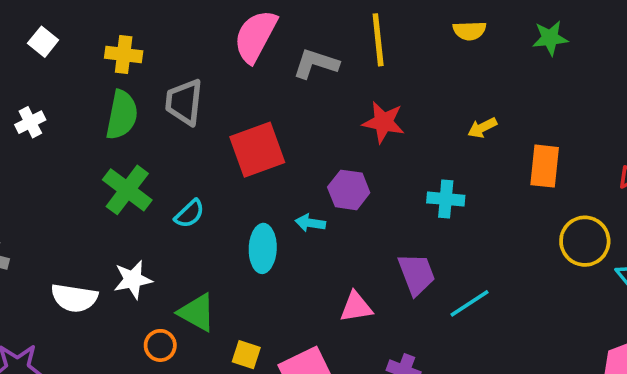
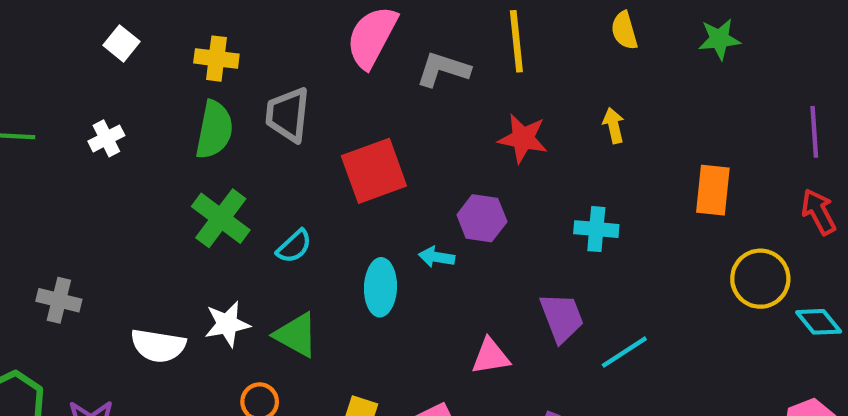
yellow semicircle: (470, 31) -> (624, 30), turned 76
yellow arrow: (482, 128) -> (614, 125), moved, turned 104
green triangle: (197, 313) -> (296, 335), moved

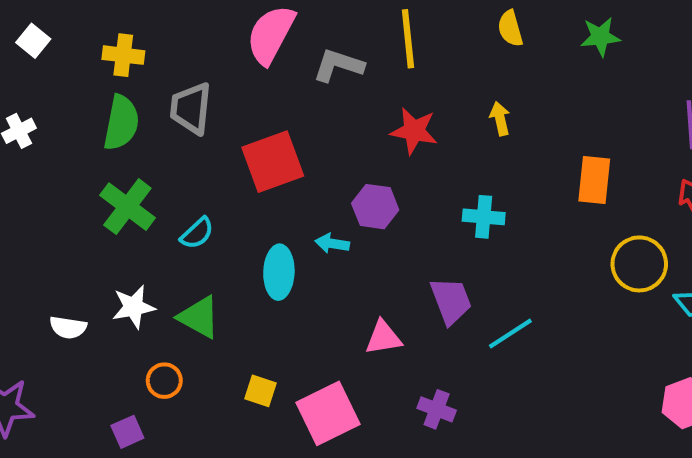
white semicircle: (158, 346) -> (68, 327), size x0.7

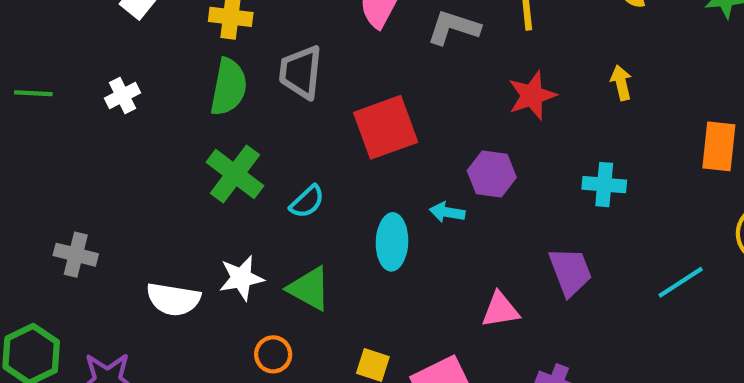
red star: (414, 131) -> (532, 95), turned -30
white semicircle: (68, 327) -> (173, 299), size x1.4
cyan line: (510, 334) -> (681, 282), moved

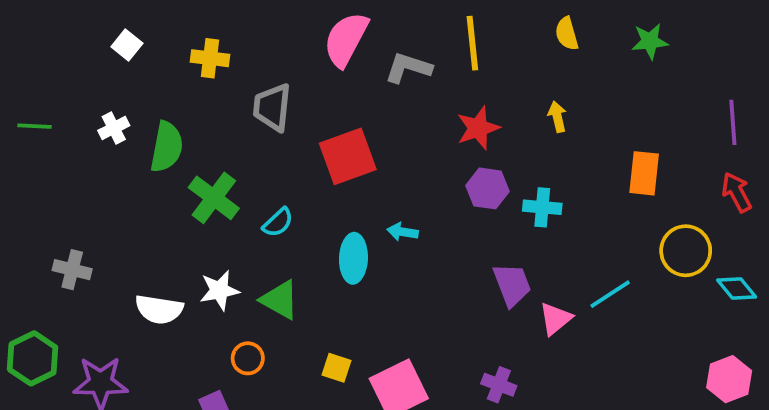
green semicircle: (229, 87) -> (167, 147), moved
purple hexagon: (492, 174) -> (487, 188), moved
pink triangle: (500, 310) -> (555, 319), moved, turned -30

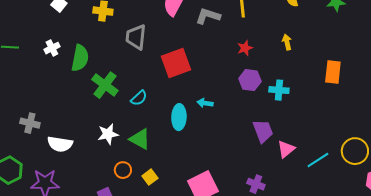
red star: (478, 128) -> (245, 48), size x0.7
yellow circle: (686, 251) -> (355, 151), moved
cyan line: (610, 294) -> (318, 160), moved
white semicircle: (159, 309) -> (60, 144), moved
yellow square: (336, 368) -> (150, 177), moved, turned 35

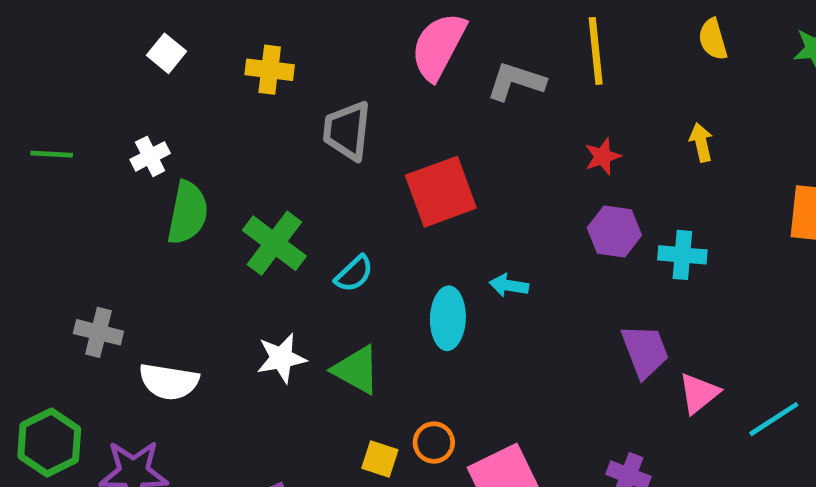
green semicircle: (80, 58) -> (188, 213), moved
orange circle: (123, 170) -> (434, 443), moved
yellow square: (150, 177) -> (380, 459), turned -35

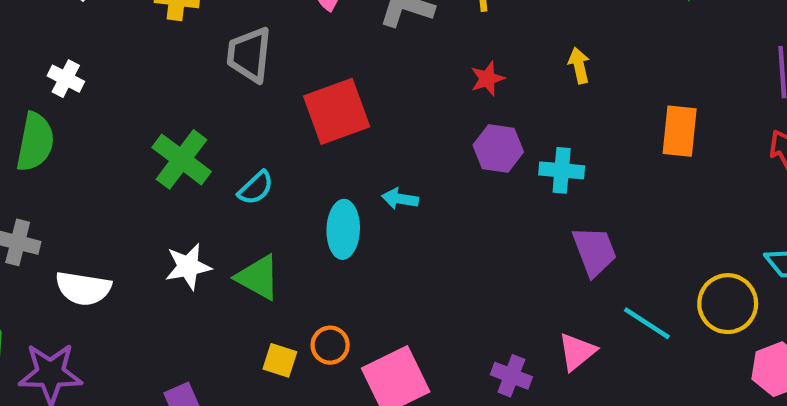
white cross: (150, 156) -> (66, 79), turned -36
green semicircle: (188, 213) -> (35, 142), moved
purple trapezoid: (645, 351) -> (594, 251), moved
pink triangle: (699, 393) -> (577, 352), moved
cyan line: (774, 419) -> (647, 323), turned 66

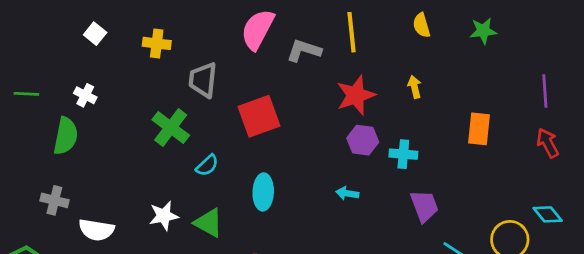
red star: (487, 79) -> (356, 95), size x1.8
green cross: (182, 159) -> (171, 128), moved
cyan arrow: (400, 199) -> (347, 193), moved

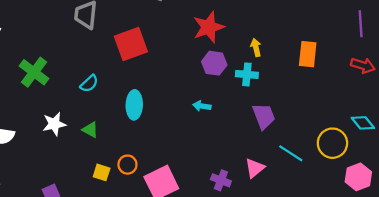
yellow arrow: (415, 87) -> (256, 47), moved
green cross: (171, 128) -> (34, 72), moved
red arrow: (548, 143) -> (363, 65), turned 135
green triangle: (209, 223) -> (90, 130), size x0.7

